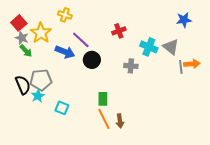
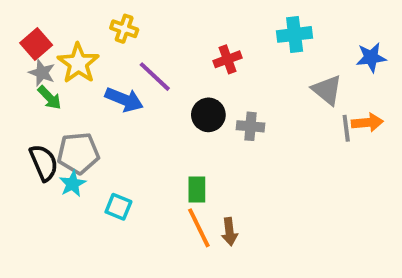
blue star: (184, 20) -> (371, 57), moved
cyan cross: (149, 47) -> (295, 34), moved, turned -30
black circle: (92, 60) -> (208, 115), moved

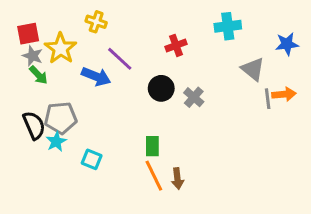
red square: (36, 44) -> (28, 34), turned 30
gray cross: (251, 126) -> (194, 97), turned 36

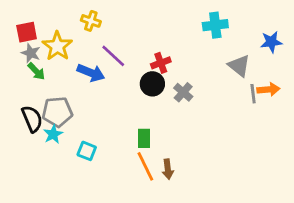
red cross: (176, 45) -> (161, 63), moved

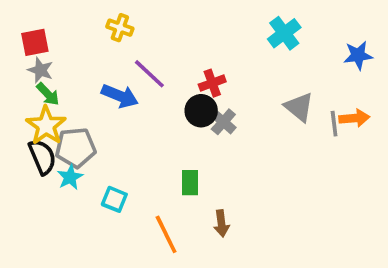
cyan cross: (215, 25) -> (284, 33), turned -30
yellow star: (57, 46) -> (46, 125), moved
gray triangle: (239, 66) -> (299, 107), moved
gray cross: (183, 92) -> (223, 122), moved
orange line: (145, 166) -> (166, 234), moved

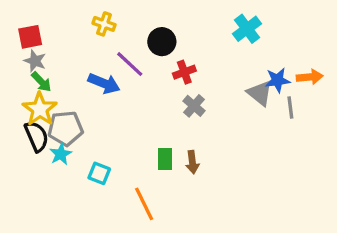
blue star: (358, 55) -> (278, 80), moved
black circle: (201, 111) -> (162, 42), moved
orange arrow: (354, 118) -> (310, 77), moved
brown arrow: (221, 223) -> (192, 162), moved

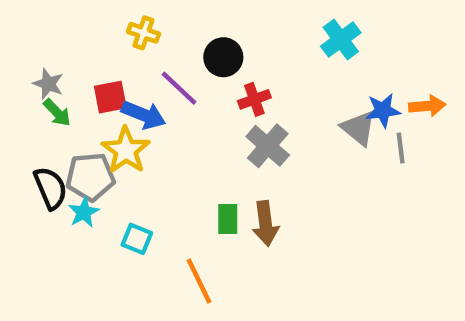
red square: (30, 37) -> (110, 97), moved
gray cross: (194, 106) -> (268, 146), size x1.4
yellow star: (40, 109) -> (126, 150), moved
brown arrow: (192, 162) -> (265, 223), size x1.4

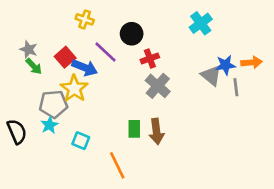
red square: (110, 97) -> (65, 57), turned -30
black semicircle: (50, 188) -> (17, 132), moved

